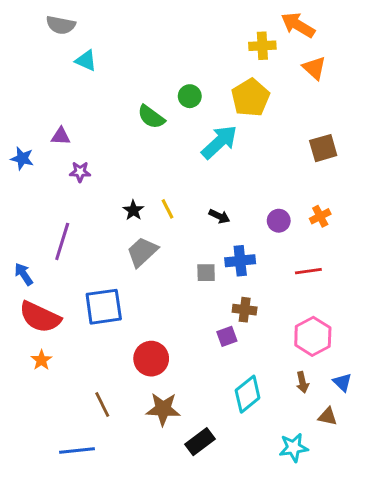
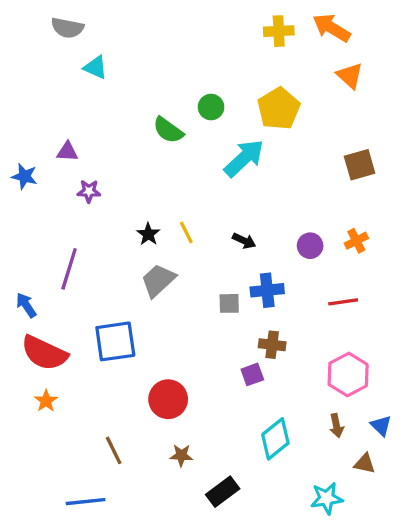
yellow cross: (262, 46) -> (279, 31), moved
brown star: (163, 409) -> (181, 455), size x0.6

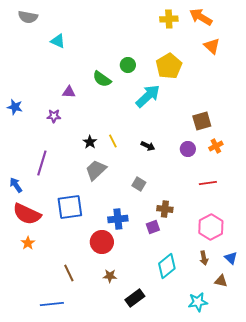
gray semicircle: (67, 28) -> (28, 17), moved
purple triangle: (67, 152) -> (69, 92), moved
brown square: (360, 165) -> (202, 121), moved
blue cross: (267, 290) -> (118, 219), moved
gray square: (229, 303) -> (139, 184), turned 32

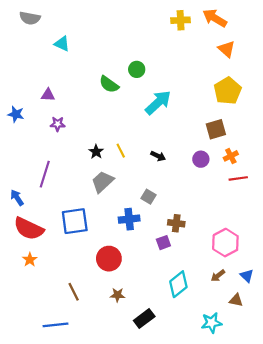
yellow pentagon: (169, 66) -> (228, 91), moved
purple triangle: (69, 92) -> (48, 95), moved
red line: (208, 183) -> (238, 178), moved
blue cross: (118, 219) -> (129, 219), moved
brown arrow: (204, 258) -> (218, 276), turned 64

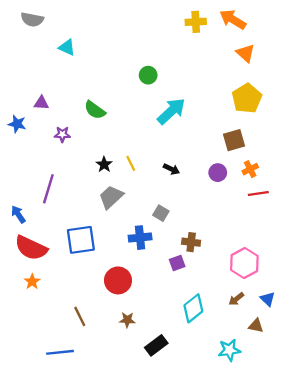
green semicircle: (109, 84) -> (95, 110), moved
purple triangle: (48, 95) -> (41, 103), moved

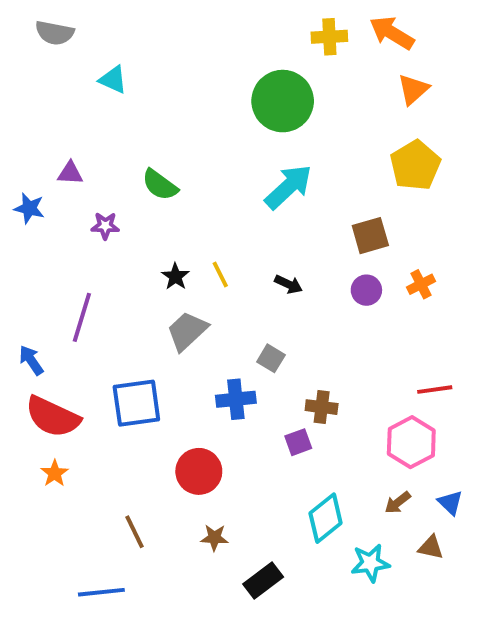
orange triangle: (246, 53) -> (413, 89), turned 36
green circle: (148, 75) -> (283, 101), moved, size x2.0
brown square: (234, 140) -> (370, 236), moved
red line: (258, 193) -> (435, 390), moved
cyan star: (229, 350) -> (370, 563), moved

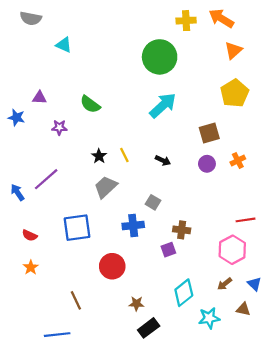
purple line: (82, 317) -> (46, 179), turned 32
blue arrow: (31, 360) -> (17, 192), moved
red semicircle: (53, 417) -> (30, 235), size x0.5
brown star: (214, 538) -> (136, 304), moved

